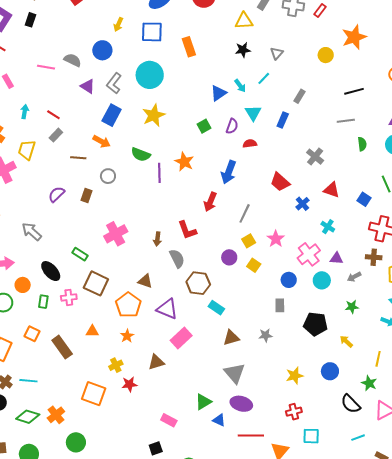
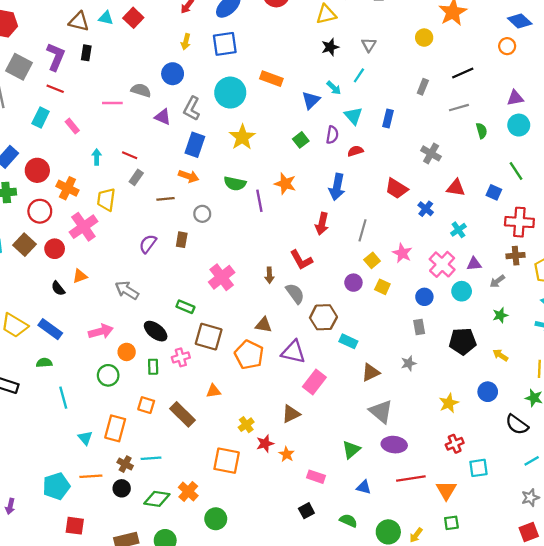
orange rectangle: (189, 47) -> (271, 79), moved, turned -42
gray rectangle: (300, 96) -> (423, 87), moved
cyan cross: (328, 227) -> (458, 230), turned 32
orange star: (127, 336) -> (287, 454), moved
blue triangle: (219, 420) -> (364, 487), moved

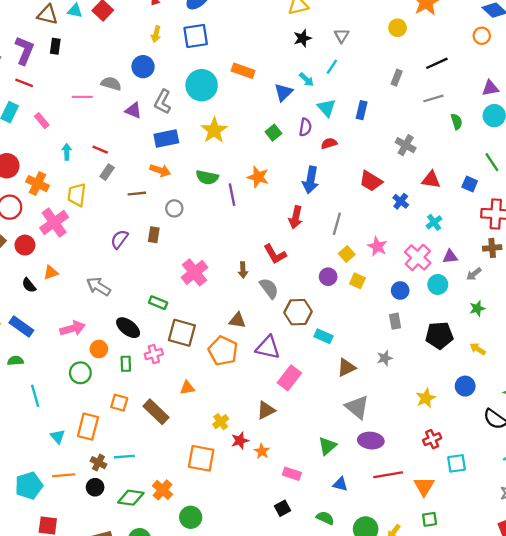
blue rectangle: (195, 145) -> (166, 138), turned 60

